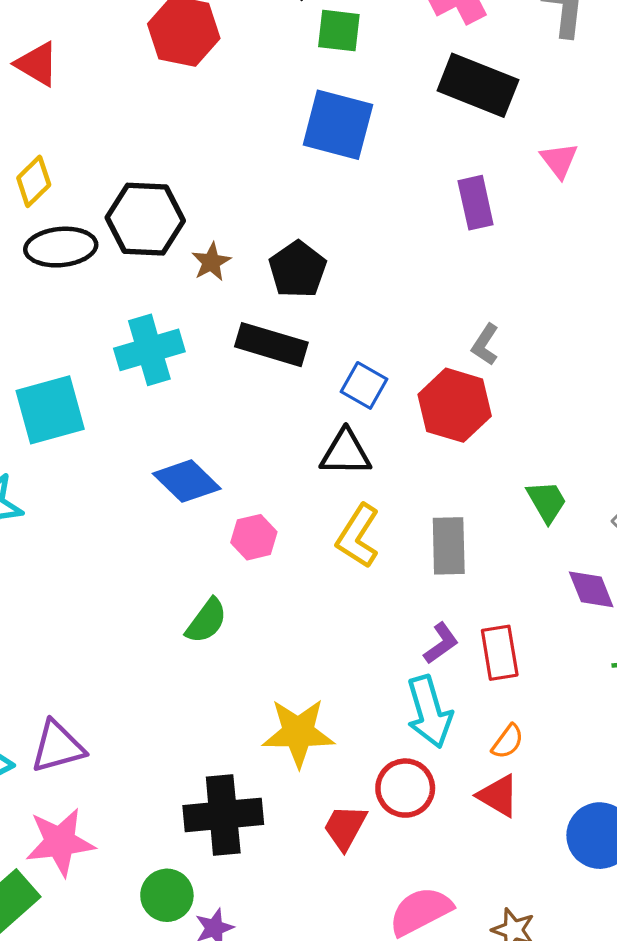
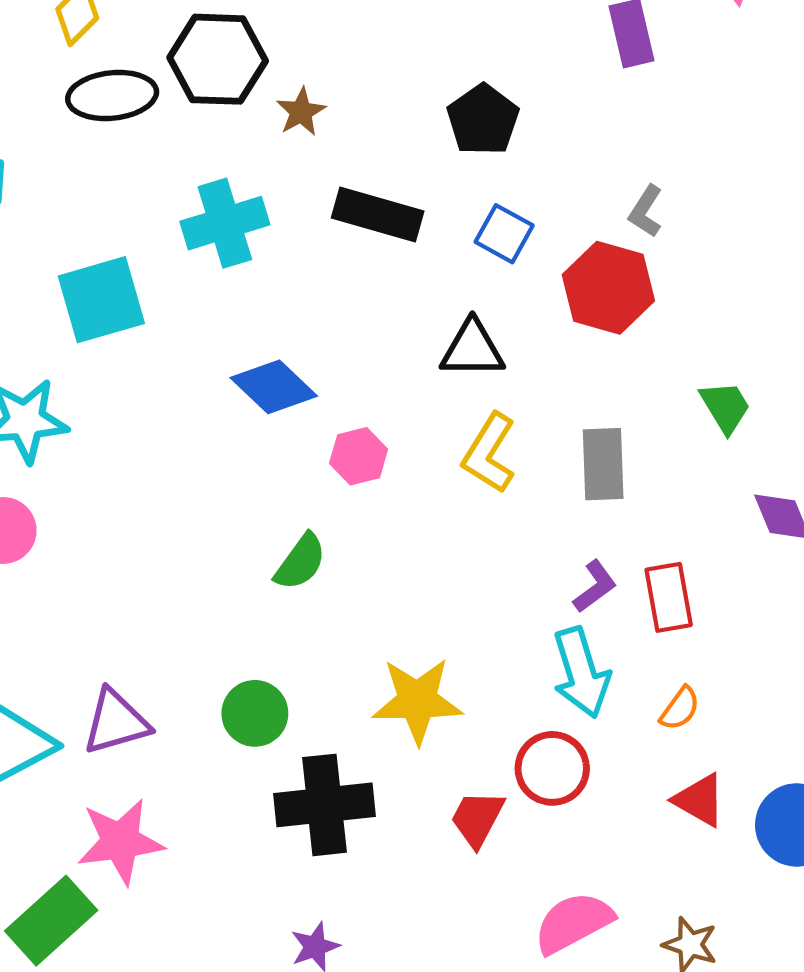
black pentagon: (298, 269) -> (483, 120), moved
blue square: (364, 385) -> (504, 234), moved
red triangle: (498, 796) -> (700, 800), moved
green circle: (167, 895) -> (255, 713), moved

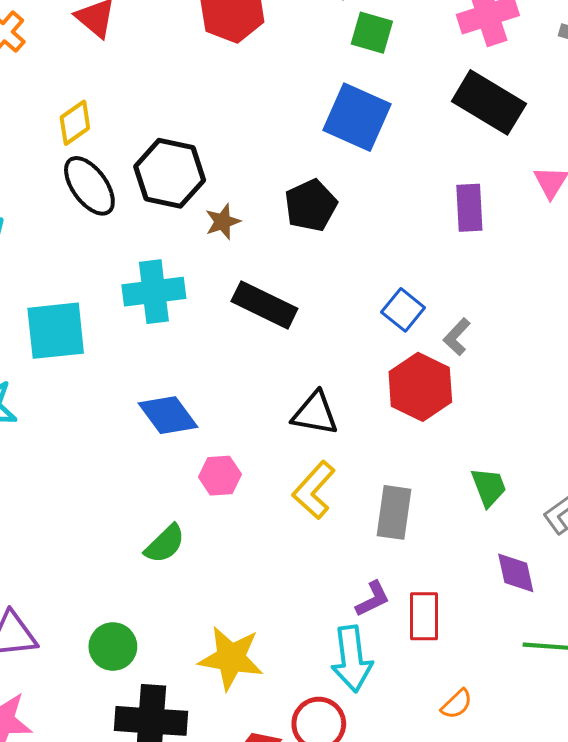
black ellipse: (112, 95) -> (89, 186), turned 50
black pentagon: (483, 120) -> (311, 205), moved
blue square: (504, 234) -> (403, 310), moved
orange semicircle: (680, 708) -> (457, 704), moved

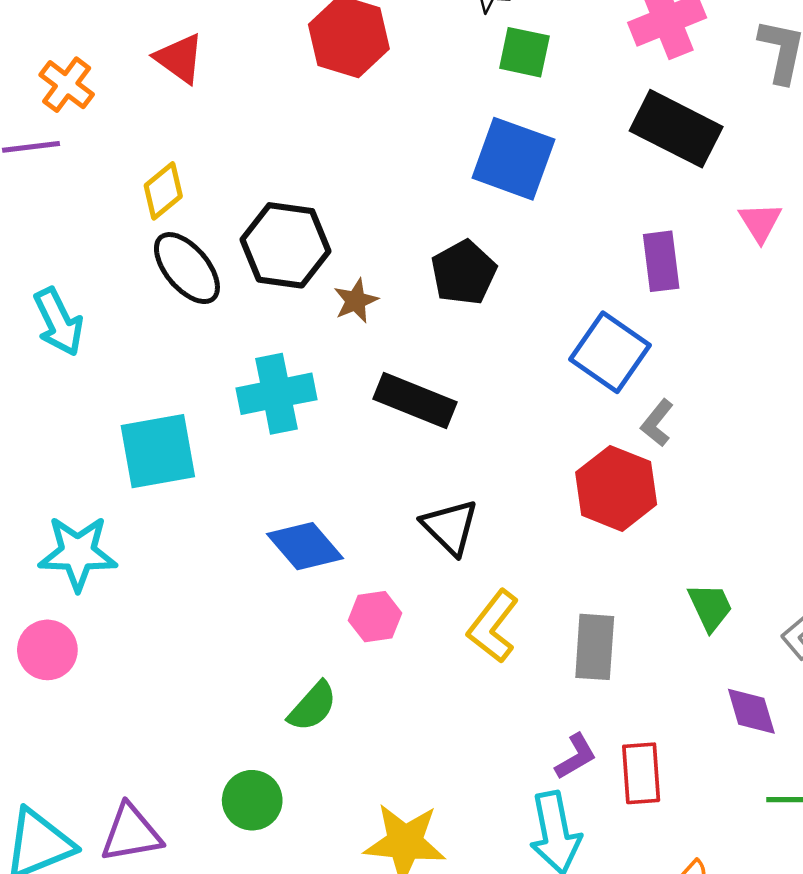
blue square: (403, 310) -> (610, 352), moved, size x1.5
black triangle: (315, 413) -> (450, 527), moved, turned 39
green circle: (113, 647) -> (252, 800), moved

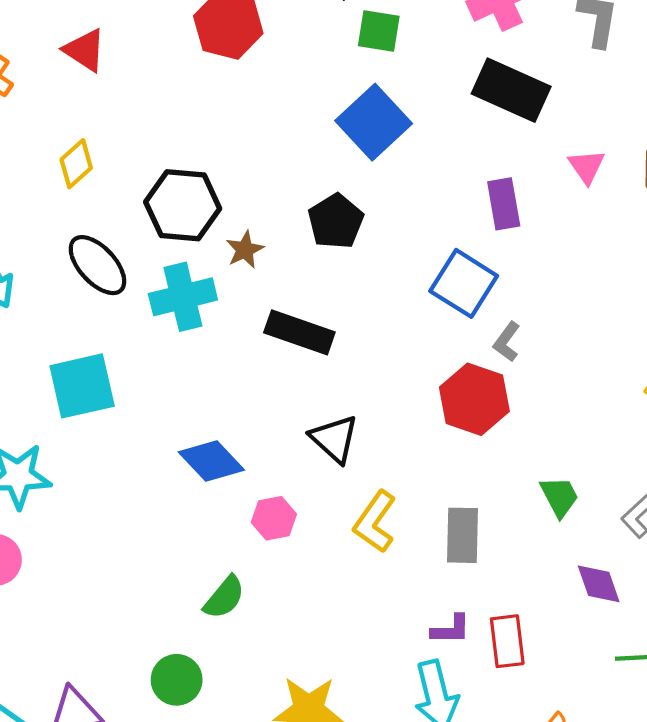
blue square: (513, 159) -> (374, 122), turned 30
black ellipse: (187, 268) -> (97, 265), moved
cyan cross: (276, 394) -> (183, 297), moved
purple L-shape: (576, 756) -> (451, 629), turned 33

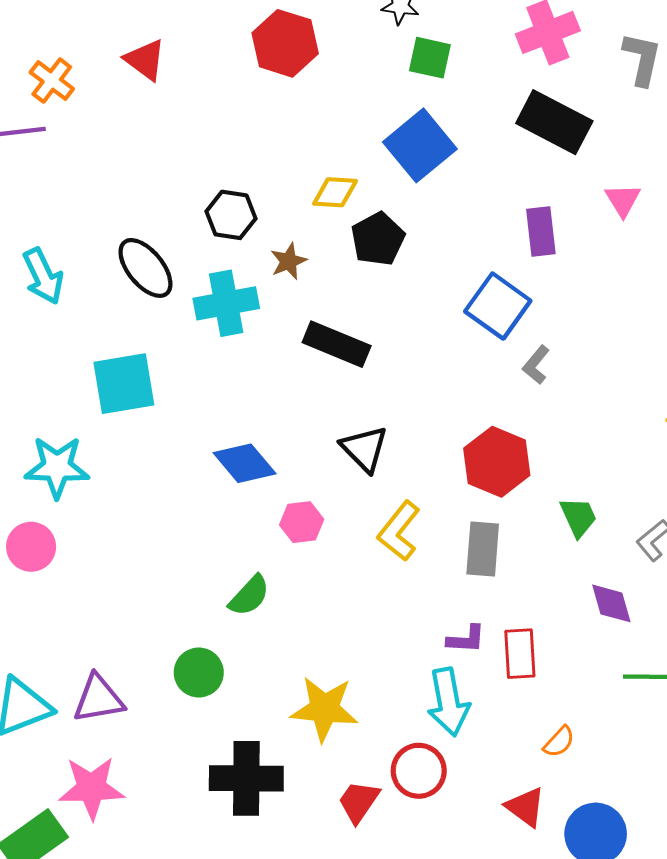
yellow diamond: (76, 164) -> (335, 192), moved, turned 42
black hexagon: (183, 205) -> (231, 215), size x0.7
red hexagon: (474, 399) -> (497, 462), moved

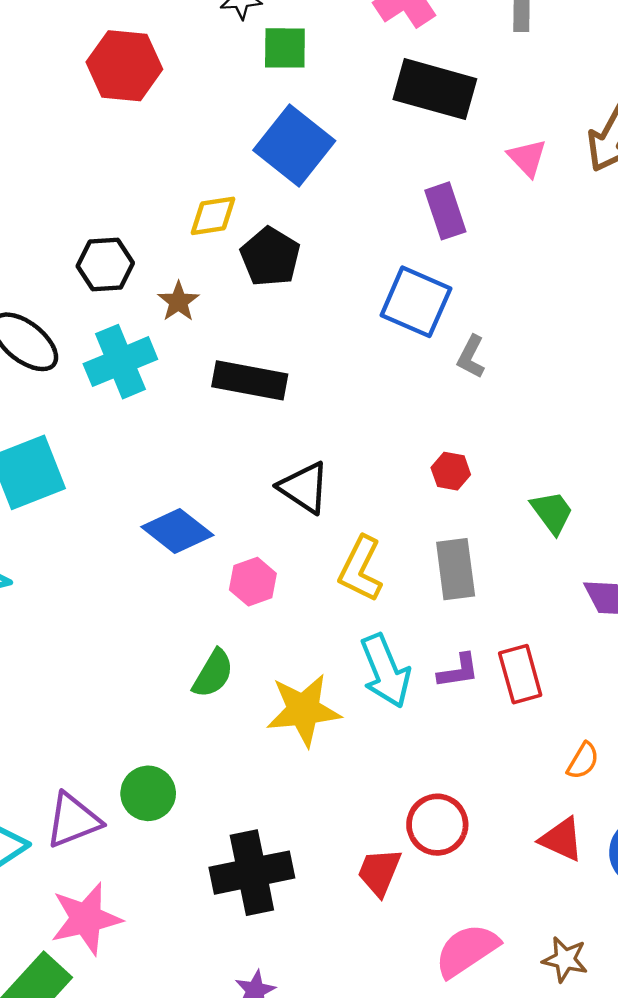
red hexagon: (497, 462) -> (451, 471), size x0.5
green circle: (199, 673) -> (148, 793), moved
cyan arrow: (448, 702) -> (385, 671), moved
yellow star: (324, 709) -> (303, 710), moved

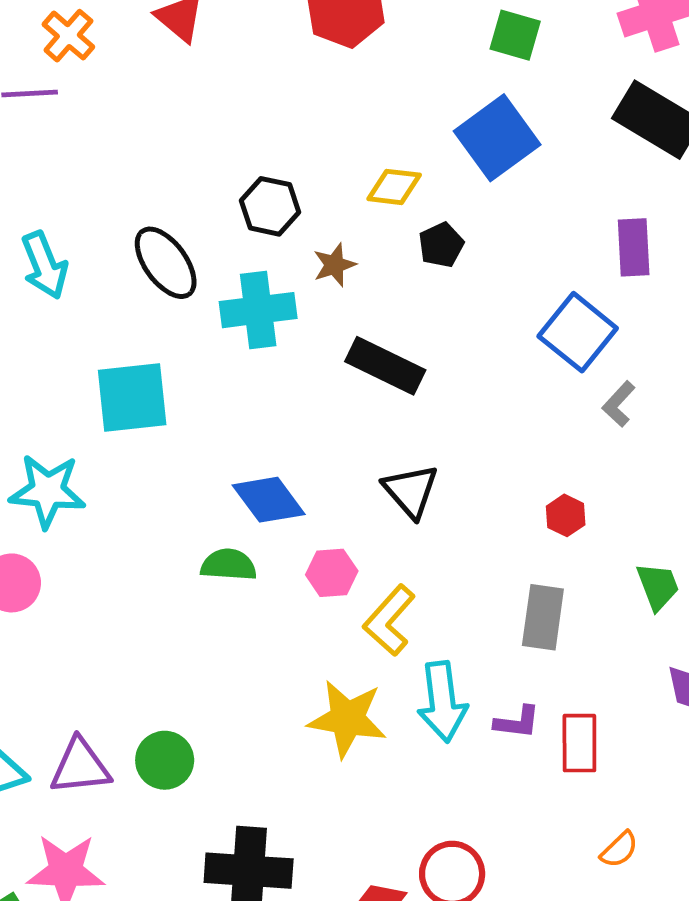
black pentagon: (270, 257) -> (441, 245), size x0.7
yellow L-shape: (361, 569) -> (389, 620), moved
green semicircle: (213, 674) -> (229, 565), moved, turned -132

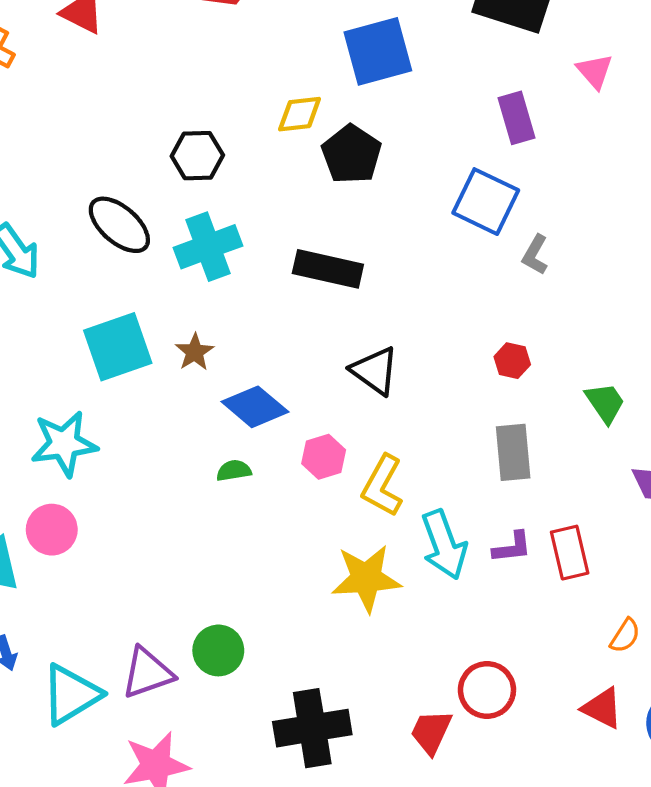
blue square: (497, 138) -> (378, 51), turned 34
black pentagon: (441, 245) -> (351, 154), size x1.5
brown star: (334, 265) -> (195, 352), moved
green semicircle: (229, 565) -> (234, 471), size x0.7

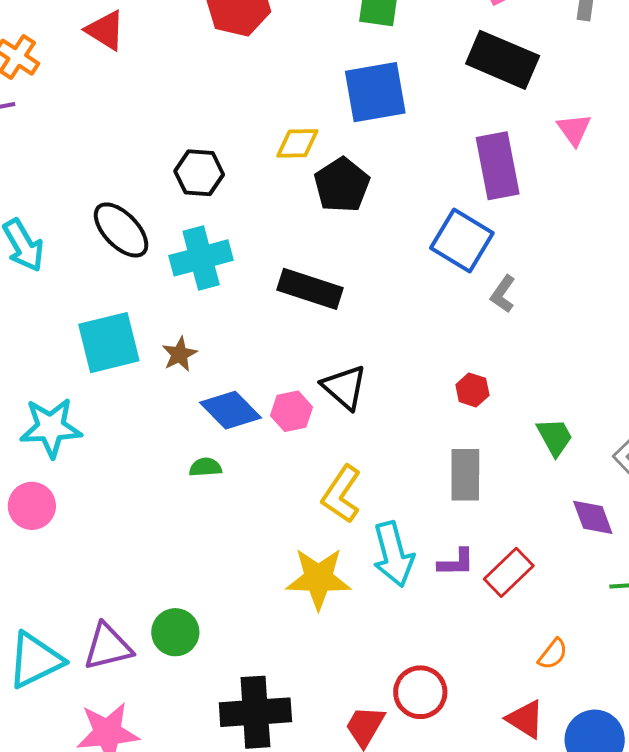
purple rectangle: (517, 118) -> (498, 166), size x1.4
pink hexagon: (324, 457) -> (291, 411), moved
red rectangle: (570, 553) -> (509, 572), turned 54

